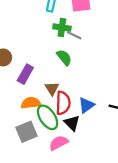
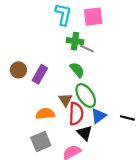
purple rectangle: (25, 74) -> (40, 74), moved
green ellipse: (48, 117) -> (86, 96), moved

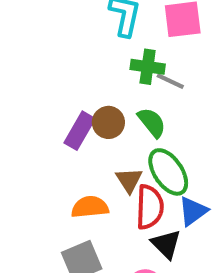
brown circle: (18, 70) -> (108, 122), moved

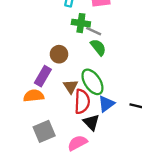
green semicircle: (152, 122) -> (98, 47), moved
purple rectangle: (80, 131) -> (43, 76), moved
orange semicircle: (90, 207) -> (34, 96), moved

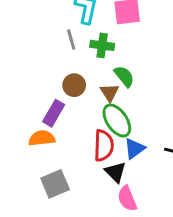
gray line: (94, 31) -> (71, 40), moved, turned 49
brown triangle: (71, 86) -> (109, 93), moved
pink semicircle: (77, 143) -> (127, 199), moved, turned -84

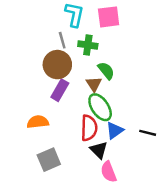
brown circle: (74, 85) -> (57, 65), moved, size x1.5
purple rectangle: (54, 113) -> (60, 90), moved

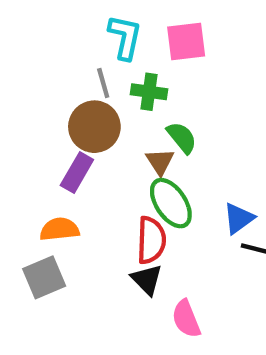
purple rectangle: (60, 90) -> (77, 173), moved
blue triangle: (115, 130) -> (239, 218), moved
black triangle: (99, 150) -> (147, 280), moved
gray square: (49, 160) -> (44, 277), moved

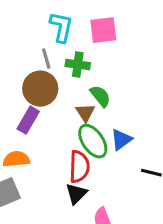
blue triangle: (239, 218) -> (121, 140), moved
black triangle: (147, 280) -> (76, 194), turned 30

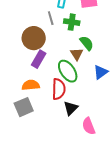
brown circle: (40, 89) -> (34, 38), moved
green ellipse: (93, 141) -> (68, 71), moved
red semicircle: (79, 167) -> (59, 89), moved

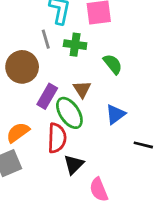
green semicircle: (87, 43) -> (113, 64), moved
purple rectangle: (39, 59) -> (47, 96), moved
orange semicircle: (31, 85) -> (18, 132), turned -30

